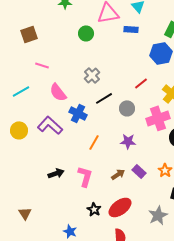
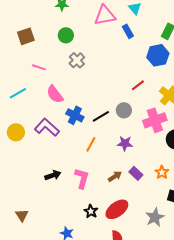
blue rectangle: (131, 29) -> (128, 31), turned 56
green circle: (86, 33) -> (66, 35), moved
gray cross: (92, 75) -> (77, 60), moved
black line: (104, 98) -> (101, 116), moved

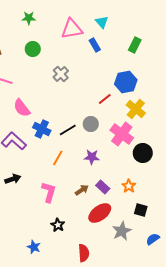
blue hexagon: (158, 55) -> (126, 82), moved
gray cross: (77, 60) -> (61, 74), moved
pink cross: (155, 120) -> (122, 134), turned -35
black arrow: (53, 175) -> (13, 179), moved
red ellipse: (117, 209) -> (100, 213), moved

